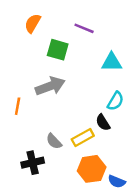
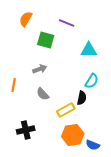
gray arrow: (50, 86) -> (40, 69), size x0.6
black semicircle: (103, 122) -> (82, 98), turned -136
gray semicircle: (54, 141) -> (43, 94), moved

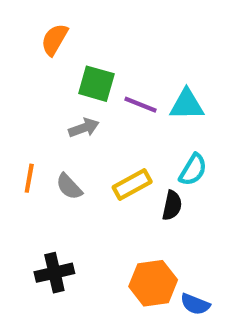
purple line: (67, 23) -> (141, 105), moved
gray arrow: (40, 69) -> (84, 128), moved
gray semicircle: (43, 94) -> (69, 187), moved
yellow rectangle: (66, 110) -> (132, 184), moved

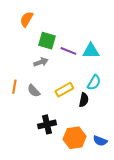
black cross: (54, 273) -> (47, 124), moved
blue semicircle: (195, 304) -> (100, 141), moved

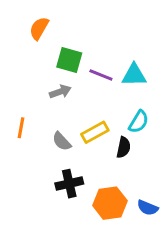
gray semicircle: (34, 91) -> (62, 141), moved

